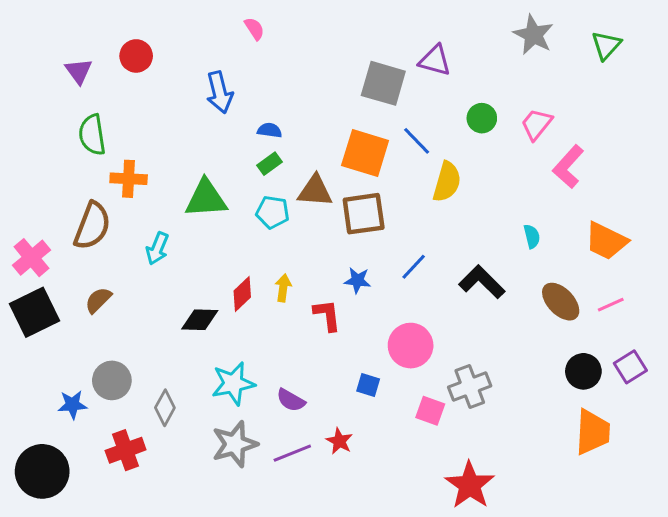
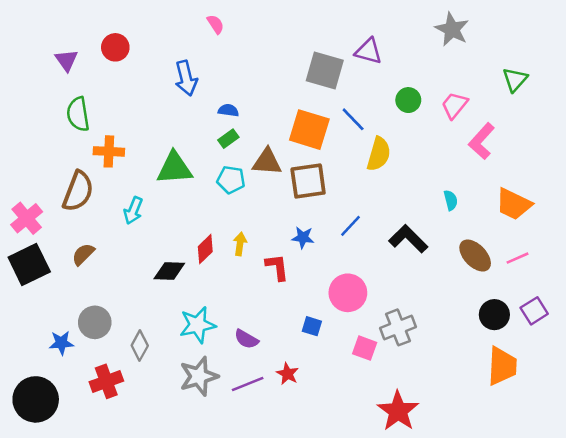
green triangle: (606, 45) -> (515, 79), moved

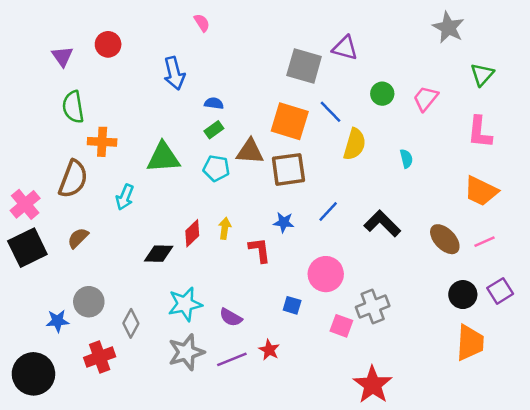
gray star: (452, 29) -> (448, 28), moved
pink L-shape: (482, 141) -> (480, 132), moved, turned -36
cyan semicircle: (451, 200) -> (406, 159), moved

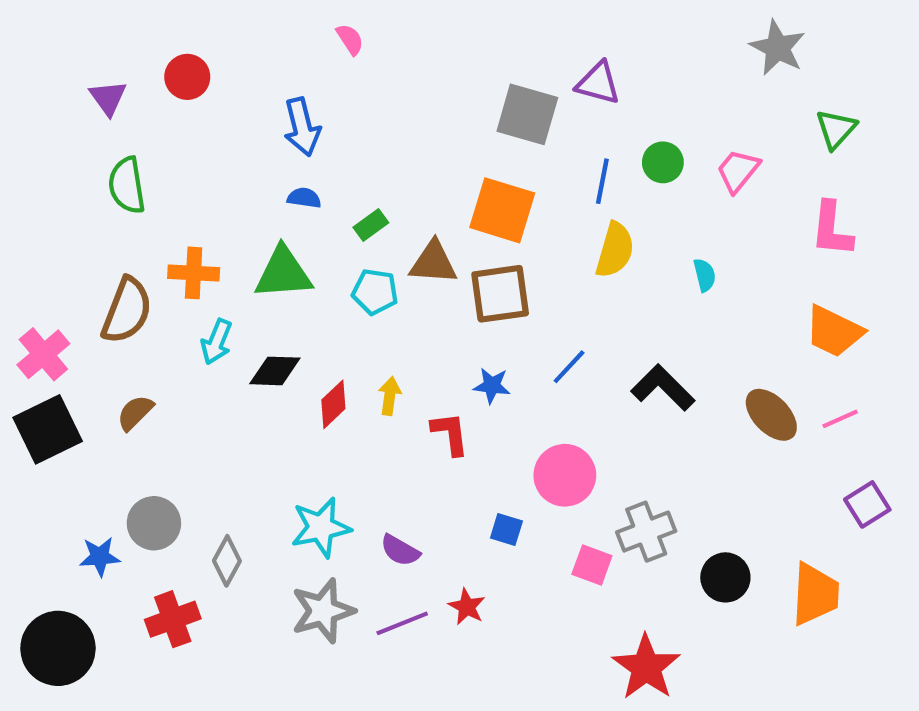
blue semicircle: (214, 103) -> (304, 198), moved
blue line: (331, 112) -> (602, 181), moved, turned 55
orange cross: (102, 142) -> (194, 273), moved
black diamond: (159, 254) -> (275, 371), moved
black circle: (463, 295) -> (725, 577), moved

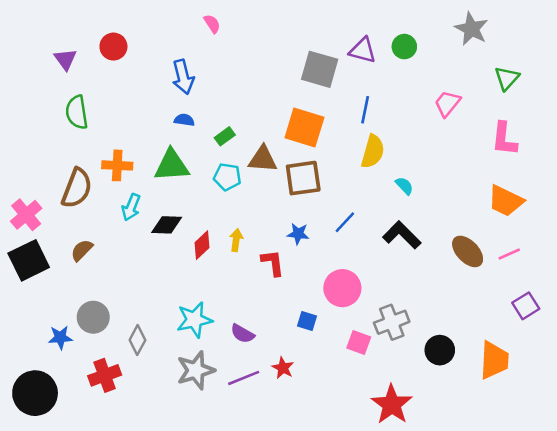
green circle: (663, 162) -> (404, 47), moved
cyan semicircle: (705, 275) -> (404, 186), moved, turned -30

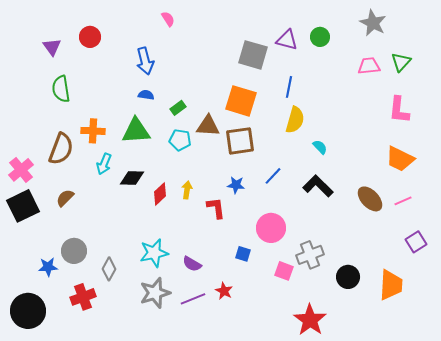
pink trapezoid: (447, 103) -> (369, 66), moved, turned 45

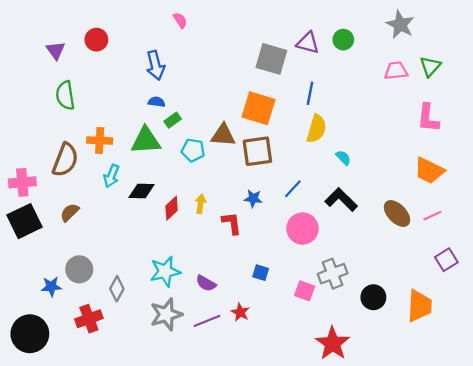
green rectangle: (178, 108) -> (173, 120), moved
pink cross: (21, 170) -> (22, 182), turned 35
pink circle: (271, 228) -> (303, 229), moved

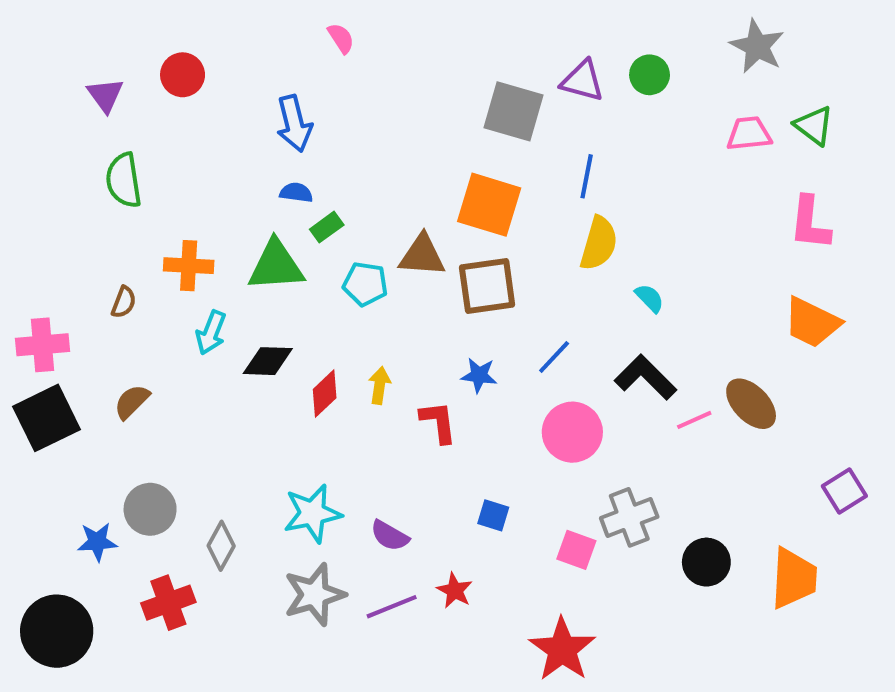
green triangle: (430, 66) -> (814, 126), turned -35
brown semicircle: (65, 160) -> (124, 302), size x0.5
pink line: (432, 216) -> (694, 420), moved
red star: (333, 343) -> (562, 649), moved

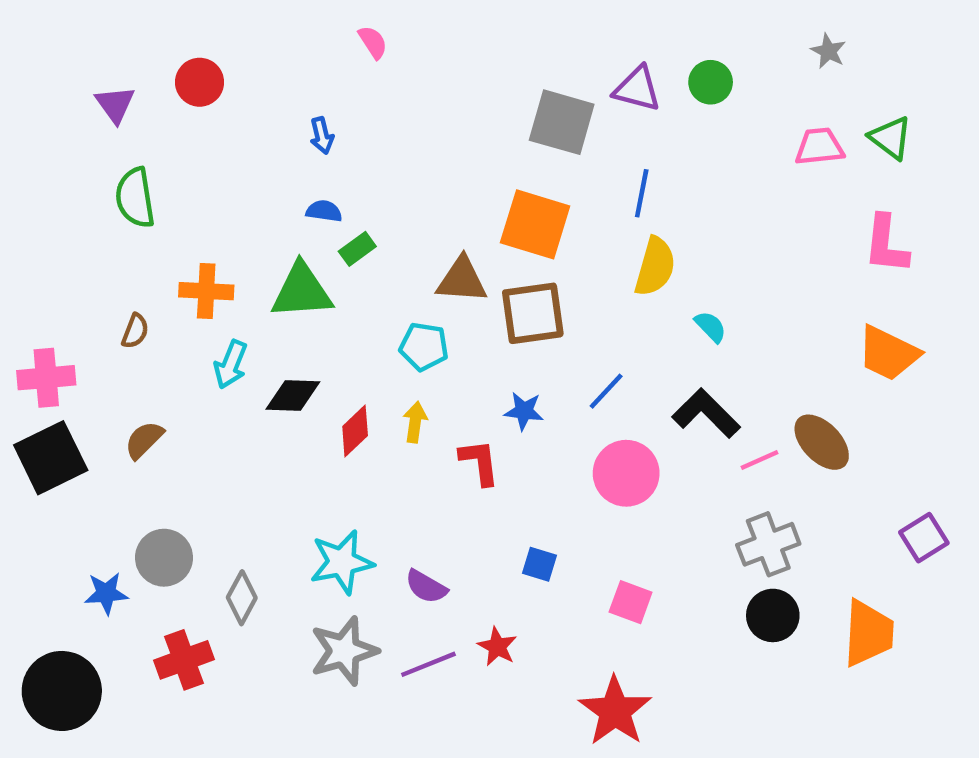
gray star: (757, 46) -> (828, 51), size x0.6
blue arrow: (294, 124) -> (322, 136), size x0.6
cyan pentagon: (365, 284) -> (424, 347), moved
gray cross: (629, 517) -> (768, 544), moved

